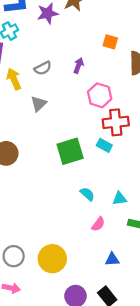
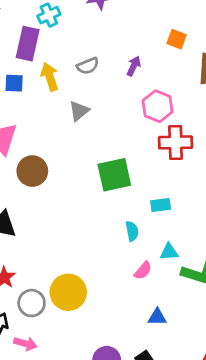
cyan rectangle: (104, 145) -> (161, 205), moved, turned -40
cyan semicircle: (87, 194) -> (132, 231), turned 32
cyan triangle: (120, 199) -> (169, 252), moved
yellow circle: (52, 259) -> (68, 292), moved

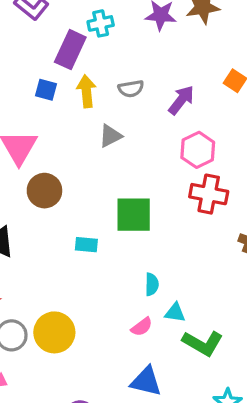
purple arrow: (134, 66) -> (181, 100), size x1.4
cyan rectangle: (161, 205) -> (86, 245), moved
cyan semicircle: (132, 231) -> (152, 284), moved
blue triangle: (157, 317) -> (146, 381), size x1.5

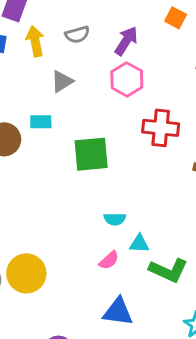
pink hexagon: (198, 150) -> (127, 79), moved
cyan rectangle: (86, 245) -> (41, 122), moved
cyan semicircle: (152, 284) -> (115, 219), turned 95

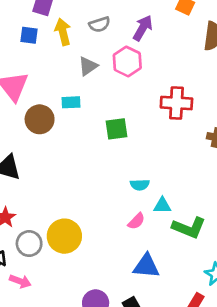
pink hexagon: (127, 79) -> (127, 61), moved
green square: (91, 154) -> (116, 129), size x0.7

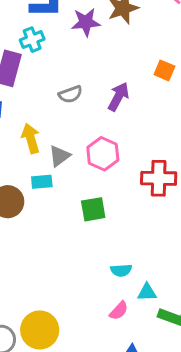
yellow arrow: (63, 32) -> (31, 138), moved
pink hexagon: (127, 61) -> (103, 154), moved
gray triangle: (88, 66) -> (59, 156), moved

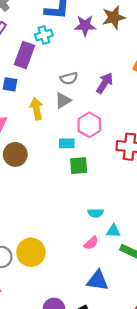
gray triangle: (59, 156) -> (63, 100), moved
cyan rectangle: (42, 182) -> (67, 143), moved

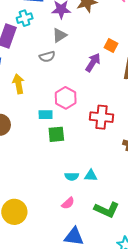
purple arrow: (105, 83) -> (93, 62), moved
gray triangle: (63, 100) -> (60, 35), moved
cyan triangle: (113, 231) -> (91, 176), moved

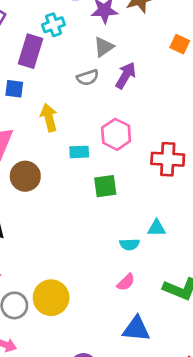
orange square: (111, 46) -> (180, 44), moved
purple arrow: (93, 62) -> (126, 75), moved
cyan rectangle: (46, 115) -> (79, 152), moved
cyan triangle: (91, 176) -> (157, 228), moved

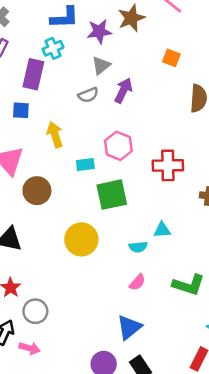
green square: (105, 186) -> (112, 195), size x1.4
yellow circle: (51, 298) -> (81, 239), moved
blue triangle: (136, 329) -> (129, 327), moved, turned -40

